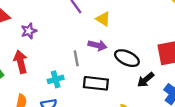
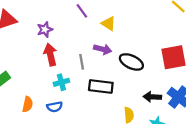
purple star: (29, 31) -> (45, 29), moved
red arrow: (21, 62) -> (50, 55), moved
black arrow: (146, 80) -> (152, 97), moved, turned 42

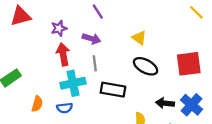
yellow triangle: (108, 24) -> (139, 38), moved
purple arrow: (103, 49) -> (91, 39), moved
cyan cross: (61, 82) -> (73, 83), size x1.5

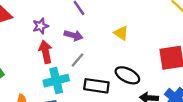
gray line: (95, 63) -> (77, 60), turned 49
black ellipse: (146, 66) -> (127, 75), moved

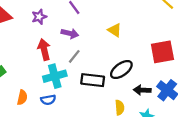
purple star: (41, 26) -> (39, 17), moved
black ellipse: (127, 75) -> (121, 70), turned -60

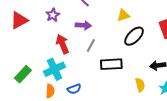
yellow triangle: (115, 30) -> (123, 15), turned -40
black ellipse: (121, 70) -> (134, 36), moved
cyan cross: (55, 76) -> (54, 69), moved

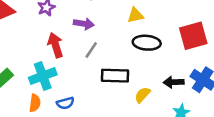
black ellipse: (134, 36) -> (147, 43), turned 45
yellow semicircle: (140, 85) -> (142, 95), moved, turned -128

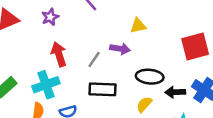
purple arrow: (84, 24) -> (120, 49), moved
black ellipse: (147, 43) -> (150, 77), moved
black rectangle: (115, 76) -> (102, 89), moved

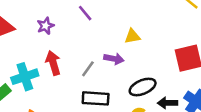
black ellipse: (150, 77) -> (143, 87), turned -30
cyan cross: (46, 85) -> (25, 77), moved

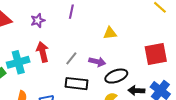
purple line: (85, 13) -> (71, 12), turned 48
purple arrow: (114, 59) -> (97, 62), moved

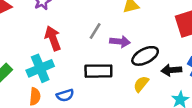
gray line: (71, 58) -> (95, 31), moved
cyan cross: (18, 62) -> (40, 68), moved

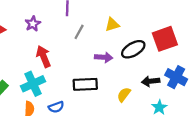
gray line: (95, 31) -> (79, 32), moved
black ellipse: (145, 56) -> (133, 49), moved

